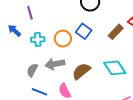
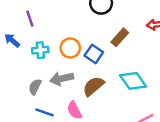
blue square: (84, 31) -> (94, 54), moved
brown rectangle: (116, 32) -> (120, 37), moved

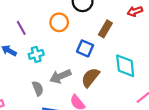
orange circle: (70, 48) -> (59, 22), moved
cyan diamond: (133, 81) -> (125, 66), turned 40
gray semicircle: (35, 87) -> (38, 88), turned 144

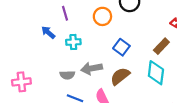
brown rectangle: (105, 29) -> (161, 46), moved
gray semicircle: (38, 88) -> (67, 75), turned 96

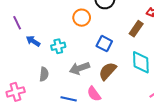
purple line: (65, 13) -> (17, 23), moved
brown rectangle: (161, 46) -> (136, 29), moved
gray semicircle: (67, 75) -> (44, 74), moved, turned -72

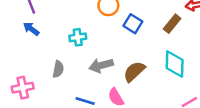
blue arrow: (33, 41) -> (31, 29), moved
blue square: (104, 44) -> (133, 24), moved

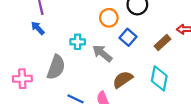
gray arrow: (101, 65) -> (102, 53), moved, turned 45
gray semicircle: (58, 69) -> (56, 67), size x1.6

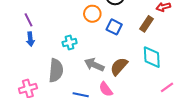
blue arrow: (38, 28) -> (30, 39), turned -128
gray arrow: (102, 53) -> (94, 65), moved

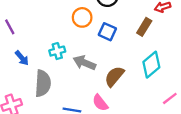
blue arrow: (30, 39) -> (22, 58), moved, turned -32
cyan diamond: (152, 57) -> (151, 65), turned 55
gray arrow: (94, 65) -> (85, 63), moved

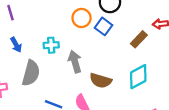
blue square: (107, 32) -> (104, 26), moved
gray arrow: (85, 63) -> (75, 62), turned 40
brown semicircle: (114, 76) -> (101, 81), turned -125

